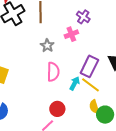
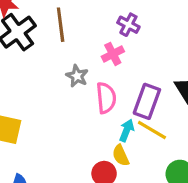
pink semicircle: (53, 72) -> (106, 98), moved
yellow semicircle: (94, 107) -> (121, 155), moved

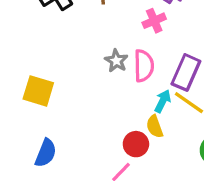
gray star: (77, 76) -> (116, 61), moved

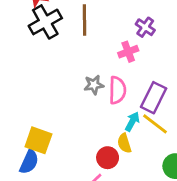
gray star: (116, 61) -> (94, 85), turned 30
yellow square: (38, 91) -> (38, 140), moved

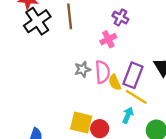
cyan arrow: (132, 121) -> (128, 115), moved
yellow square: (38, 140) -> (81, 123), moved
yellow semicircle: (124, 143) -> (115, 82), moved

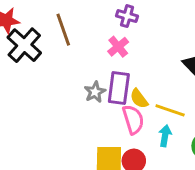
pink semicircle: (102, 72) -> (133, 119), moved
purple rectangle: (133, 75) -> (119, 88), moved

